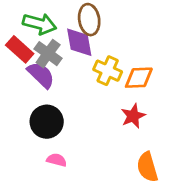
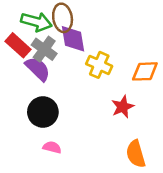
brown ellipse: (89, 20) -> (63, 18), moved
orange diamond: (139, 78) -> (145, 71), moved

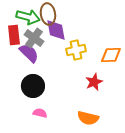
red rectangle: (18, 45) -> (14, 35), turned 42
yellow cross: (99, 65) -> (76, 50), turned -36
orange semicircle: (136, 154) -> (88, 118), moved, turned -60

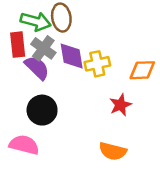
purple diamond: (56, 30) -> (72, 56), moved
pink semicircle: (40, 113) -> (24, 145), moved, size x1.6

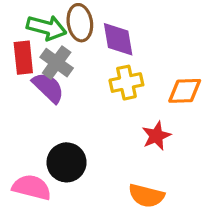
purple diamond: (72, 56) -> (118, 39), moved
black circle: (42, 110) -> (67, 162), moved

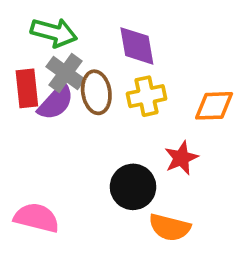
brown ellipse: (80, 23) -> (96, 92), moved
red rectangle: (23, 58) -> (27, 88), moved
purple semicircle: (48, 88) -> (56, 102), turned 88
black circle: (67, 162) -> (133, 187), moved

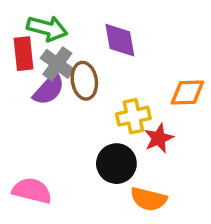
red rectangle: (27, 88) -> (23, 54), moved
yellow cross: (147, 96) -> (133, 116), moved

